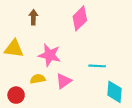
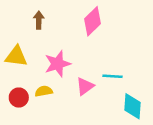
pink star: (50, 55) -> (58, 64), turned -30
pink triangle: (64, 81) -> (85, 86), moved
red circle: (16, 95) -> (19, 98), moved

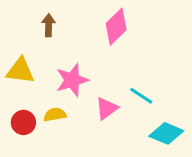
cyan line: (112, 76) -> (141, 96), turned 30
cyan diamond: (132, 106) -> (166, 133), turned -72

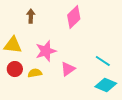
cyan line: (141, 96) -> (103, 61), moved
red circle: (23, 122) -> (15, 69), moved

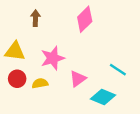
cyan diamond: (106, 85) -> (103, 97), moved

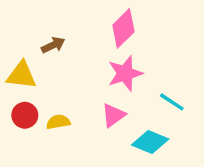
brown arrow: (35, 18) -> (53, 45), moved, turned 63
pink star: (53, 58) -> (125, 73), moved

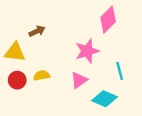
pink diamond: (123, 28) -> (108, 20), moved
cyan line: (172, 102) -> (120, 71), turned 42
yellow semicircle: (58, 122) -> (42, 75), moved

